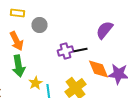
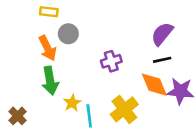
gray circle: (40, 25) -> (68, 34), moved
black line: (80, 50) -> (162, 60), moved

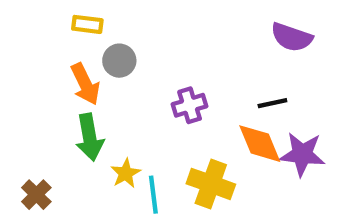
purple semicircle: (162, 34) -> (292, 37), moved, turned -110
yellow cross: (124, 109) -> (211, 184), turned -32

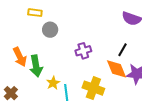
orange arrow: (85, 84) -> (20, 57), moved
black line: (272, 103) -> (123, 50), turned -48

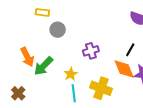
green arrow: (36, 66) -> (43, 66), turned 55
yellow star: (53, 83) -> (71, 74), moved

